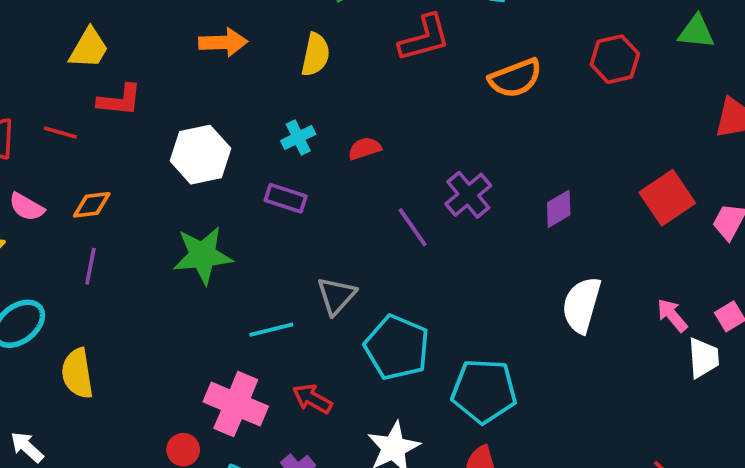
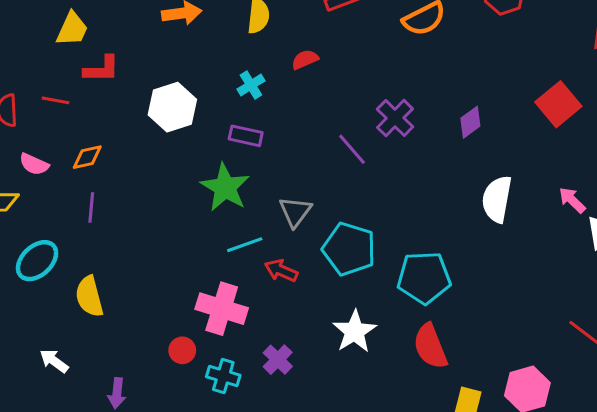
red semicircle: (365, 148) -> (305, 59), moved
green star: (203, 255) -> (225, 187), moved, turned -30
red arrow: (312, 399) -> (281, 271), moved

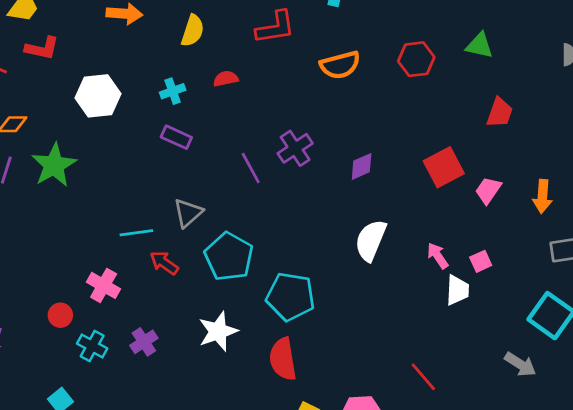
purple rectangle: (246, 136) -> (176, 137), moved
green star: (225, 187) -> (54, 165), moved
pink cross: (222, 309) -> (104, 285), size x0.7

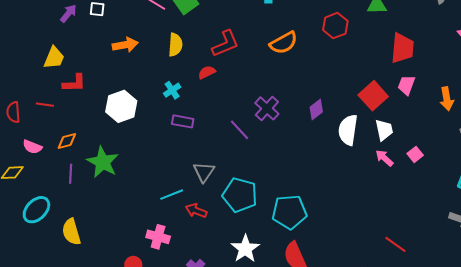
red L-shape: (275, 27) -> (225, 44), moved
red trapezoid: (500, 113) -> (402, 48), size x1.4
pink trapezoid: (488, 190) -> (406, 85), moved
white semicircle: (371, 240) -> (348, 130), moved
white trapezoid: (457, 290) -> (384, 130), moved

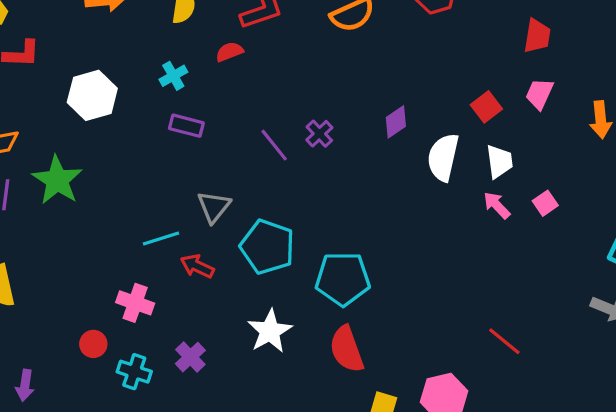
red trapezoid: (402, 48) -> (537, 36), size x0.7
red square: (373, 96) -> (486, 107), size x0.7
purple cross: (267, 108) -> (319, 134), moved, size x0.7

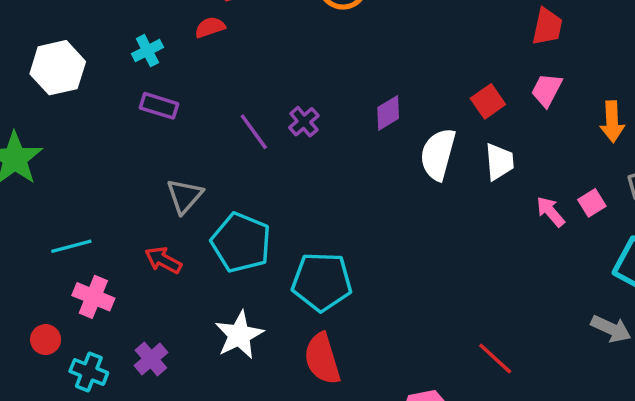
pink square: (545, 203) -> (592, 203), moved
pink arrow: (497, 205) -> (550, 212), moved
cyan line: (161, 238) -> (71, 246), moved

